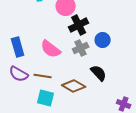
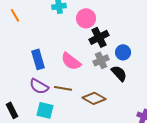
black semicircle: (99, 73) -> (119, 73), moved
cyan square: (46, 98) -> (45, 110), moved

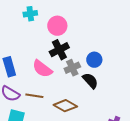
black cross: (99, 37) -> (59, 50), moved

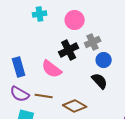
pink circle: (57, 26) -> (75, 20), moved
gray cross: (72, 68) -> (93, 42), moved

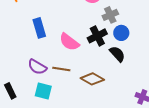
black cross: (69, 50) -> (97, 36), moved
blue rectangle: (19, 67) -> (39, 28), moved

